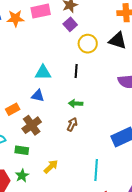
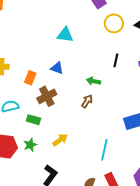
black line: (76, 71) -> (116, 60), moved
cyan triangle: (43, 73) -> (65, 35), moved
orange rectangle: (13, 109) -> (30, 78), turned -48

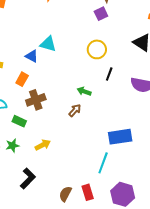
yellow circle: (114, 23) -> (97, 49), moved
cyan triangle: (65, 35) -> (48, 44), moved
blue triangle: (57, 68) -> (32, 56), moved
cyan line: (104, 150) -> (103, 163), moved

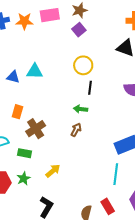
blue triangle: (32, 56) -> (13, 77), moved
black line: (109, 74) -> (90, 88), moved

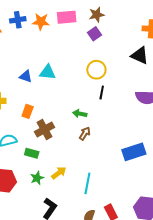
green arrow: (81, 109) -> (80, 114), moved
cyan line: (116, 174) -> (87, 183), moved
green star: (24, 178) -> (37, 178), moved

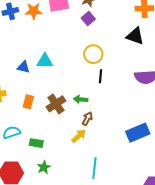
brown cross: (45, 130) -> (56, 104), moved
yellow arrow: (59, 173) -> (79, 136), moved

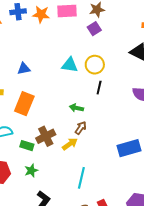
cyan triangle: (45, 61) -> (70, 65), moved
blue triangle: (23, 67) -> (24, 69), turned -32
orange rectangle: (28, 102) -> (24, 104), size x1.6
brown cross: (56, 104) -> (46, 136), moved

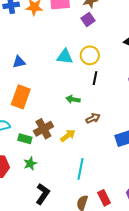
brown arrow: (81, 128) -> (93, 118), moved, turned 32

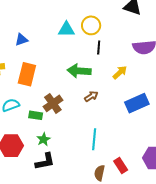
green arrow: (73, 99) -> (79, 71), size x1.6
brown arrow: (93, 118) -> (91, 96), moved
yellow arrow: (68, 136) -> (120, 72), moved
black L-shape: (43, 194) -> (45, 161), moved, turned 50

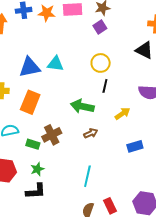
cyan triangle: (66, 29) -> (56, 64), moved
blue triangle: (21, 40) -> (30, 67), size x1.6
blue rectangle: (137, 103) -> (135, 146), size x0.7

